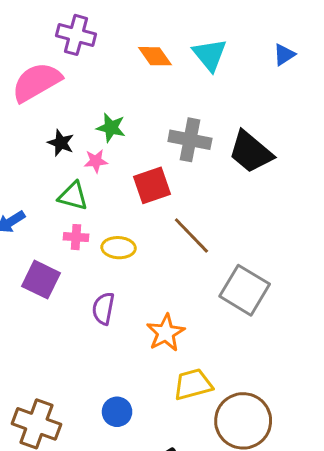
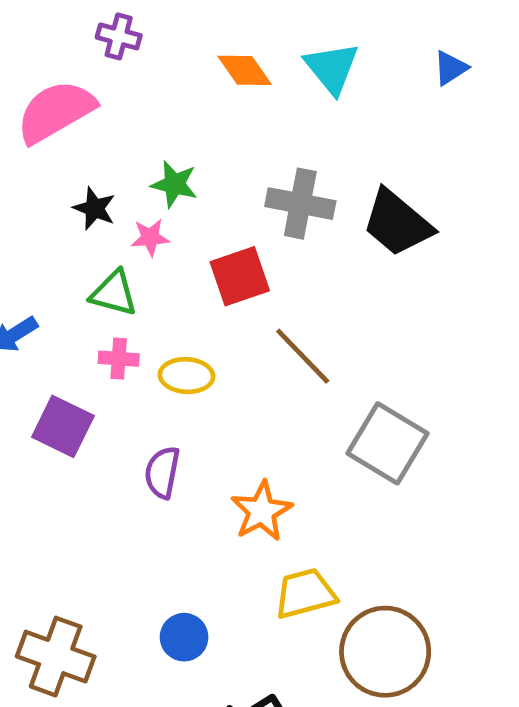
purple cross: (76, 35) -> (119, 36), size x0.7

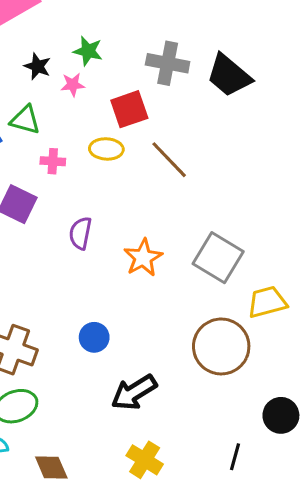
green triangle: (114, 293) -> (25, 120), moved
yellow ellipse: (186, 376) -> (106, 149), moved
gray square: (388, 443) -> (218, 258), moved
yellow trapezoid: (305, 594) -> (267, 302), moved

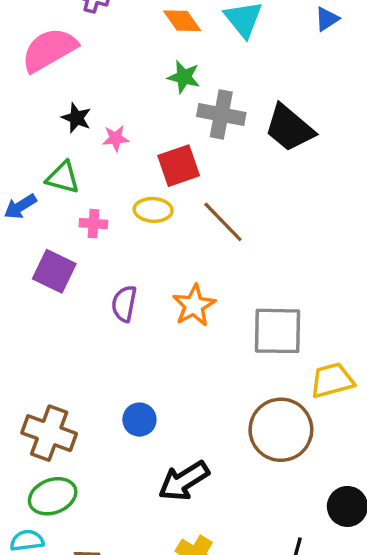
green star: (88, 51) -> (184, 77), moved
orange star: (143, 258) -> (194, 305), moved
gray square: (218, 258) -> (278, 331), turned -30

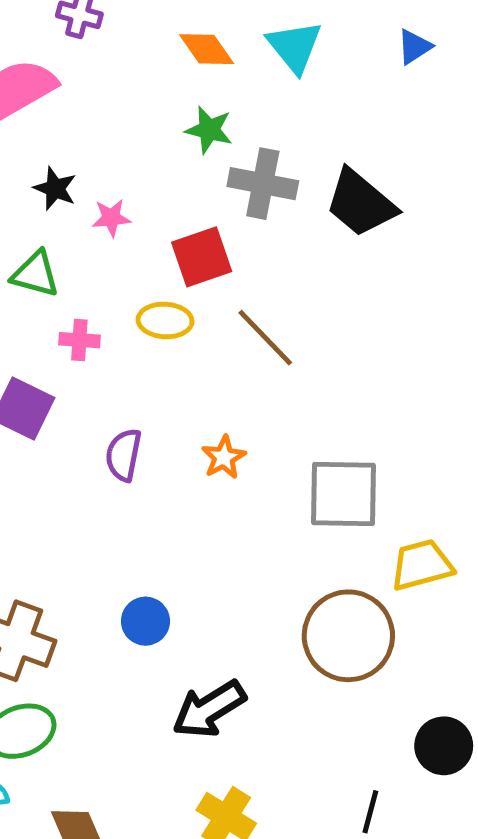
orange star: (194, 305) -> (224, 457), size x0.7

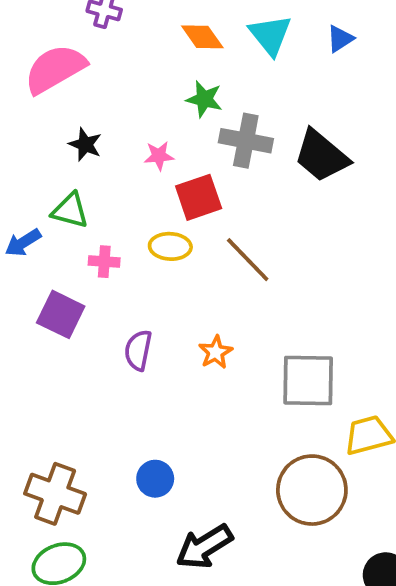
blue triangle: (414, 47) -> (340, 39), moved
pink star: (111, 218) -> (159, 156), moved

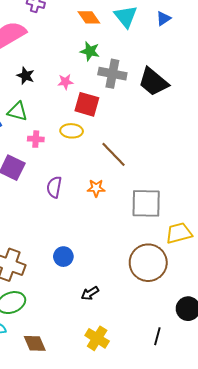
red square: (199, 197) -> (87, 104), turned 35
brown line: (248, 260) -> (113, 154), moved
orange star: (216, 352) -> (96, 188), turned 30
black arrow: (204, 547) -> (90, 293), size x0.6

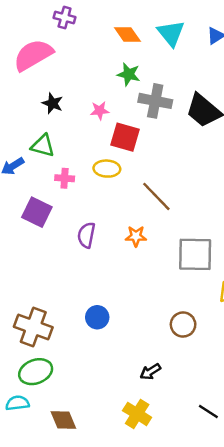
brown circle: (148, 263) -> (183, 325), moved, size x0.6
black arrow: (90, 293) -> (150, 372), moved
black line: (157, 336) -> (208, 412), turned -72

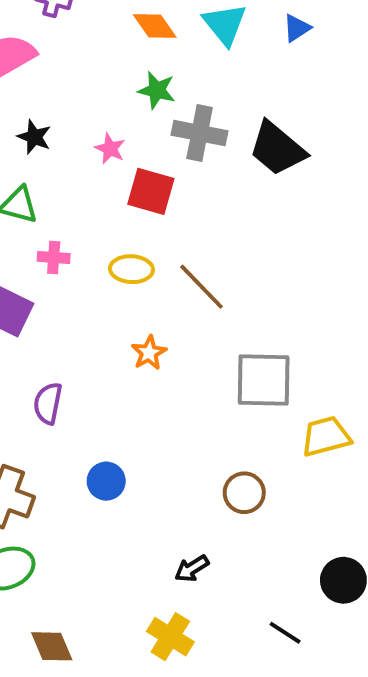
pink star: (100, 111) -> (110, 149), turned 30
yellow ellipse: (107, 169) -> (131, 269), moved
purple semicircle: (86, 235) -> (48, 403), moved
orange star: (136, 236) -> (149, 353), moved, turned -30

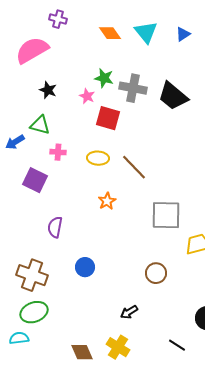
green star: (157, 90) -> (104, 78), moved
brown diamond: (52, 646) -> (82, 352), moved

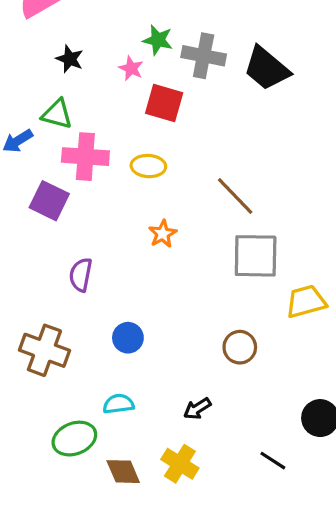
pink cross: (58, 152) -> (85, 157), size x1.8
brown line: (134, 167) -> (235, 196), moved
green ellipse: (34, 312) -> (74, 439), moved
cyan semicircle: (19, 338) -> (118, 404), moved

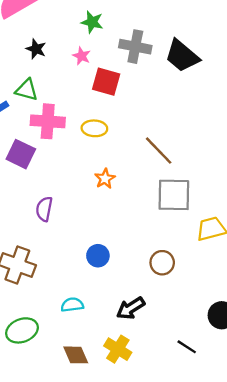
green star: (158, 40) -> (92, 22), moved
blue circle: (128, 338) -> (98, 256), moved
black arrow: (197, 409) -> (131, 308), size x1.4
green ellipse: (74, 439) -> (22, 330), moved

